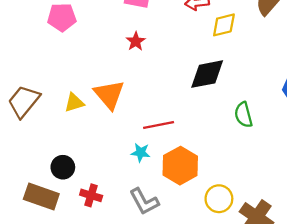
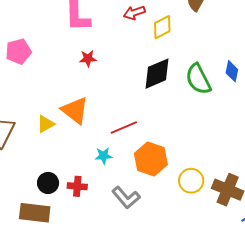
red star: (136, 41) -> (88, 58), turned -30
green semicircle: (243, 115) -> (198, 79), moved, size x1.4
cyan star: (141, 153) -> (104, 156), moved
red cross: (91, 195) -> (77, 186), moved

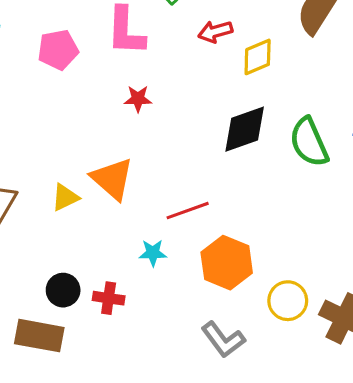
pink pentagon: (18, 51) -> (58, 50), moved
gray L-shape: (126, 198) -> (223, 340), moved

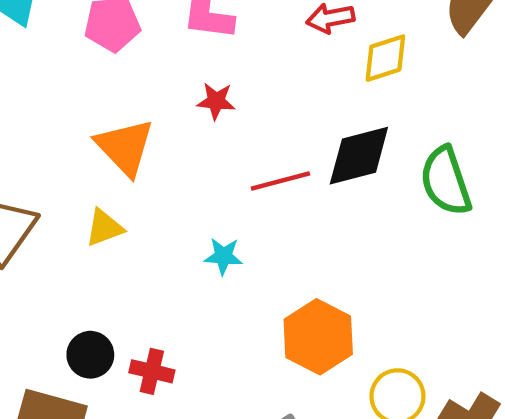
orange triangle: (112, 179) -> (125, 147), moved
red line: (188, 211) -> (280, 181), moved
cyan star: (153, 253) -> (223, 256), moved

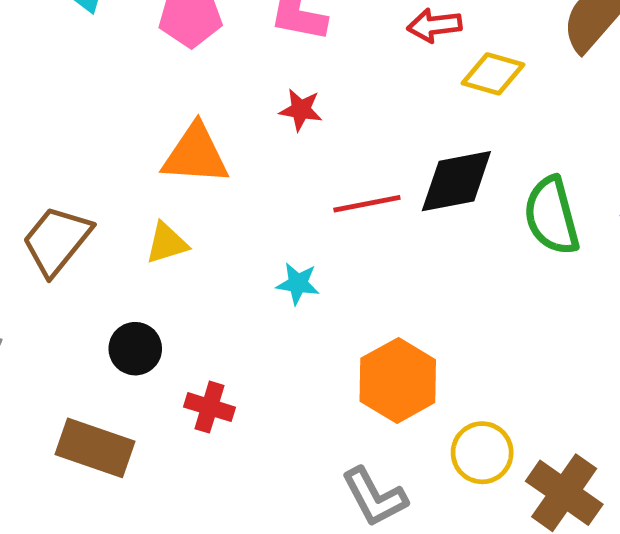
yellow diamond: (385, 58) -> (493, 74), turned 30
orange triangle: (125, 147) -> (195, 154), turned -46
black circle: (90, 355) -> (135, 349), moved

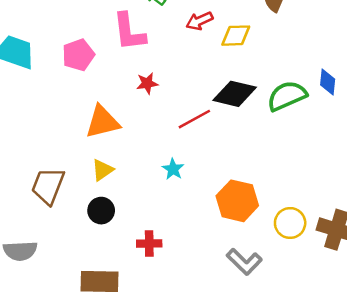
black diamond: (456, 181) -> (235, 94), turned 42
green semicircle: (552, 216) -> (287, 96), turned 99
cyan star: (298, 284) -> (173, 169), turned -30
black circle: (135, 349) -> (101, 211), moved

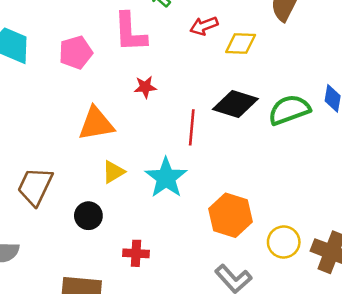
red line: (194, 119) -> (192, 127), turned -60
cyan star: (173, 169) -> (166, 178), size x1.8
yellow triangle: (102, 170) -> (113, 172), moved

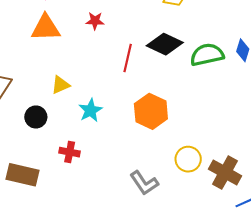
orange triangle: (96, 124) -> (46, 28), moved
cyan star: (166, 178) -> (90, 110), moved, size x0.7
orange hexagon: (231, 215) -> (151, 111), moved

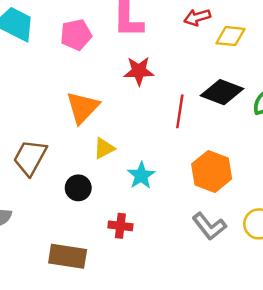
red star: (95, 21) -> (139, 71), size x1.4
orange triangle: (46, 28) -> (82, 107), moved, turned -40
gray L-shape: (144, 183) -> (209, 226), moved

